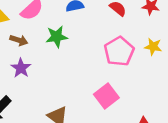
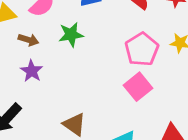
pink square: (106, 96) -> (138, 87), moved

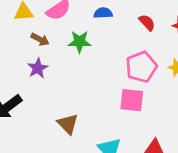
pink square: (138, 87) -> (132, 100), turned 35

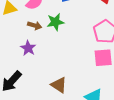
brown arrow: (40, 39) -> (35, 26), moved

